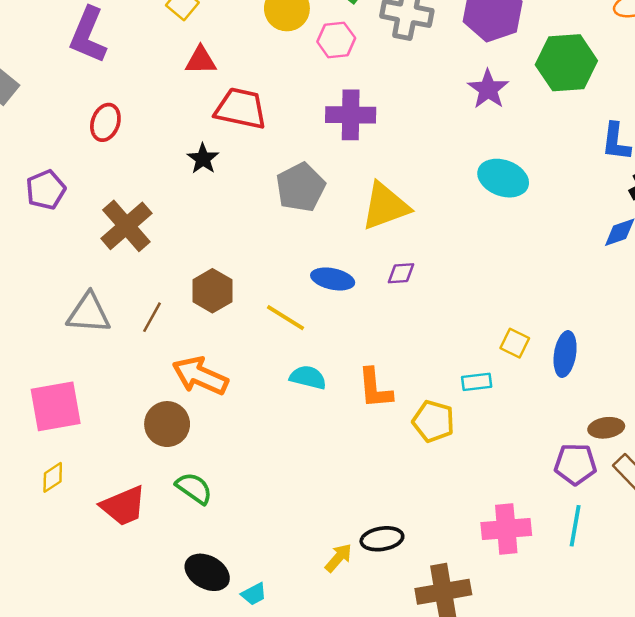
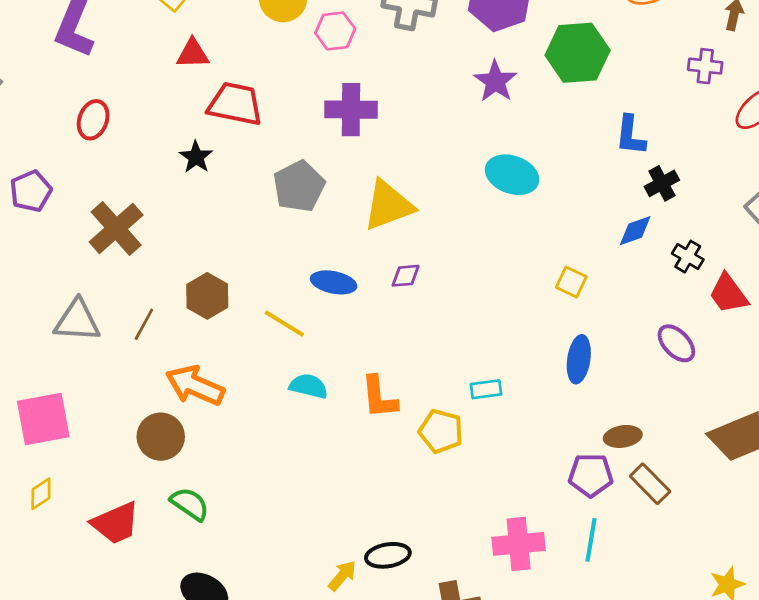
yellow square: (515, 343) -> (571, 282), moved

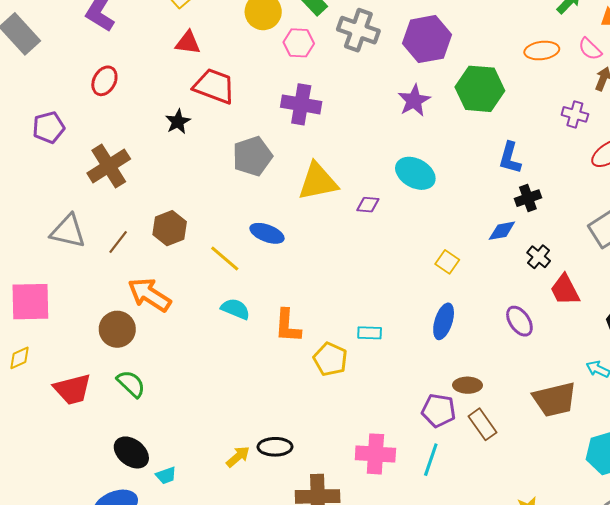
purple diamond: (406, 276) -> (368, 205), moved

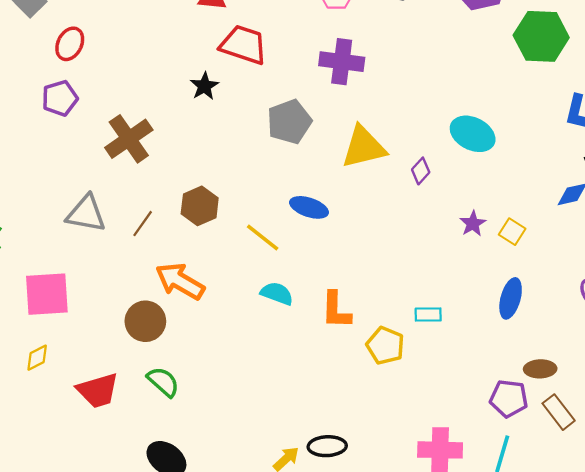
red ellipse: (104, 81) -> (70, 44), moved
purple star: (414, 100) -> (473, 224), moved, size x0.7
purple diamond: (368, 205) -> (421, 171), turned -50

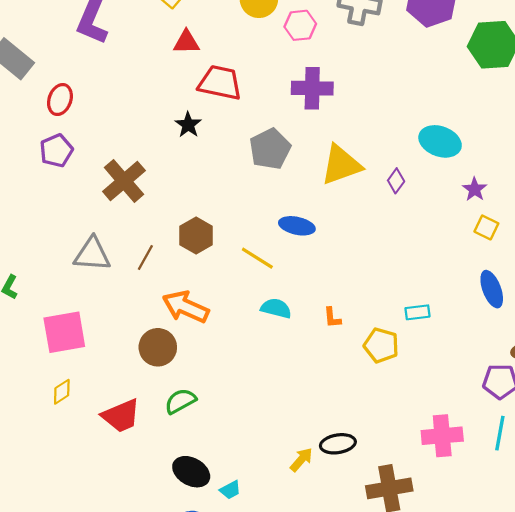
purple star: (473, 224) -> (475, 189), moved
blue ellipse: (511, 298) -> (492, 289), turned -30
orange L-shape: (336, 310) -> (332, 318), size x0.6
green semicircle: (163, 382) -> (180, 401), turned -64

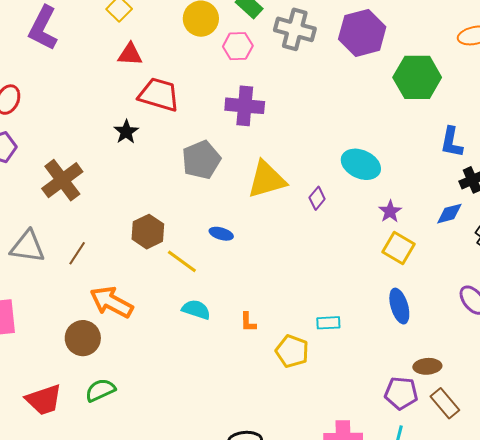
blue ellipse: (297, 226) -> (221, 234), size x0.7
yellow square: (486, 227) -> (399, 248), size x1.4
brown hexagon: (196, 235) -> (148, 232), moved

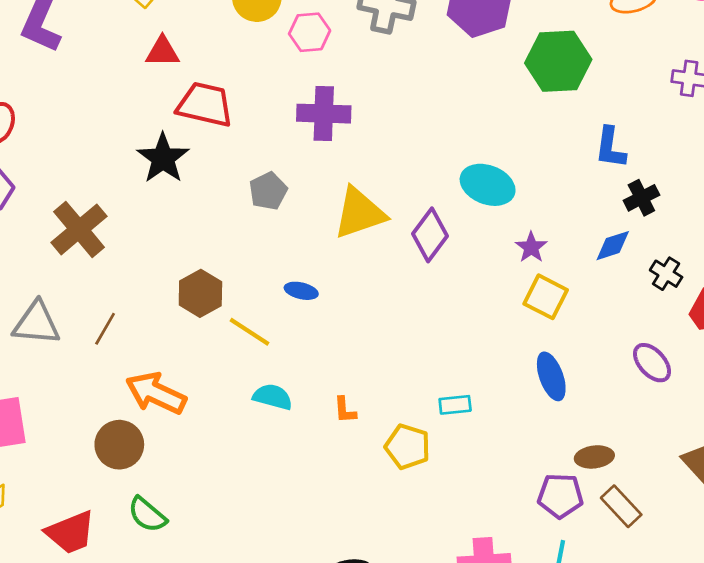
black star: (126, 132) -> (163, 158), size x1.5
gray pentagon: (201, 160) -> (268, 191), size x0.7
purple diamond: (317, 198) -> (430, 235), size x1.6
green semicircle: (100, 390) -> (147, 515), turned -112

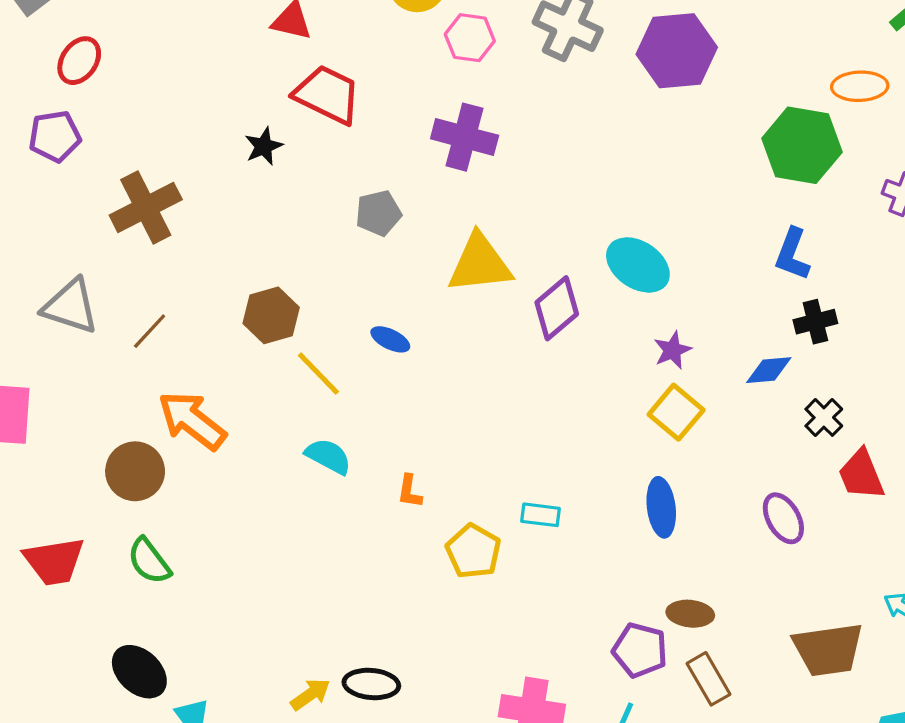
green hexagon: (558, 61) -> (802, 145), moved
black star: (163, 158) -> (264, 146), size x0.6

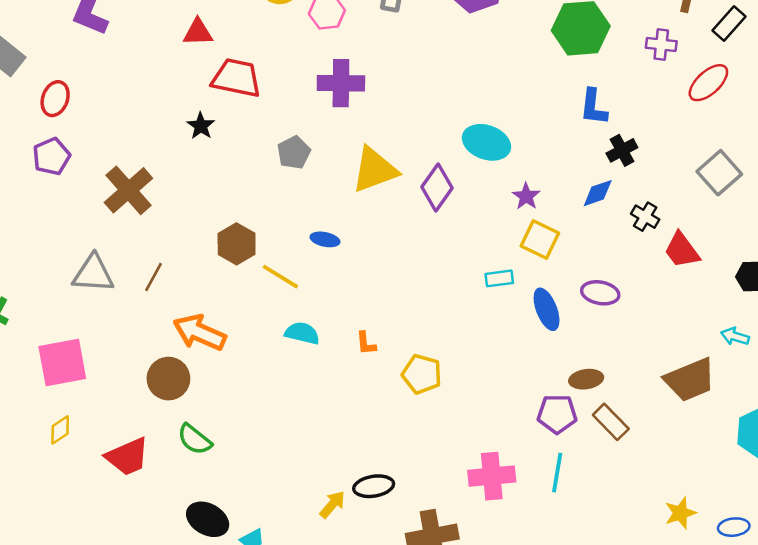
cyan rectangle: (540, 515) -> (499, 278), moved
purple ellipse: (783, 518) -> (600, 293), moved, turned -36

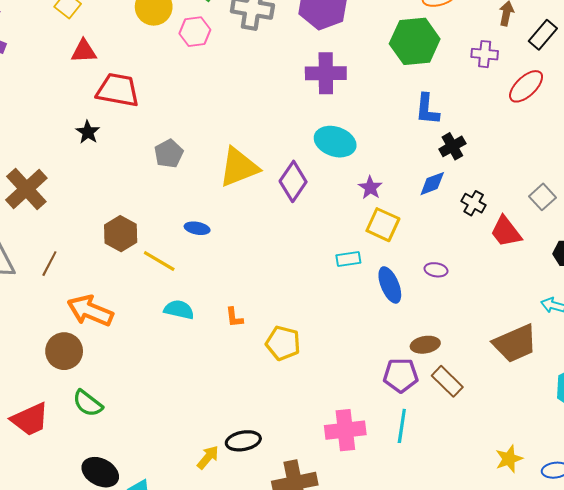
purple cross: (341, 83) -> (326, 73), moved
gray square: (719, 173) -> (542, 197), moved, size x0.7
purple ellipse: (600, 293) -> (436, 270), size x0.7

